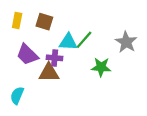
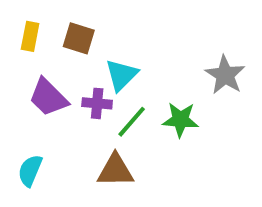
green line: (84, 40) -> (132, 122), moved
cyan triangle: (68, 42) -> (121, 75), turned -48
brown triangle: (49, 73) -> (115, 170), moved

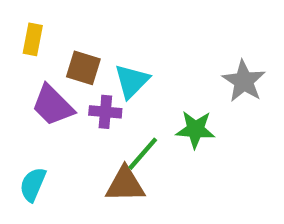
brown square: (79, 38) -> (83, 68), moved
green line: (132, 122) -> (143, 154), moved

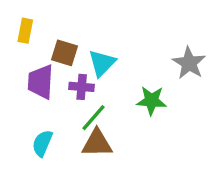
purple trapezoid: (53, 105) -> (41, 82), turned 48
green line: (143, 154) -> (93, 118), moved
cyan semicircle: (33, 184) -> (42, 143), moved

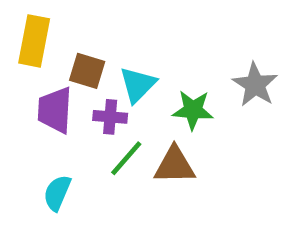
yellow rectangle: (25, 31) -> (34, 41), size x1.5
green star: (151, 101) -> (193, 110), moved
brown triangle: (97, 143) -> (175, 165), moved

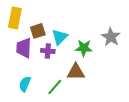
brown square: (87, 71) -> (38, 31), turned -35
green line: (126, 158) -> (55, 87), moved

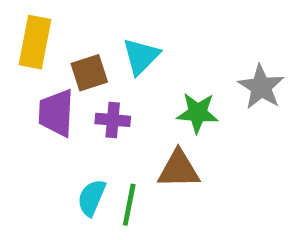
cyan triangle: (60, 37) -> (141, 56), moved
cyan semicircle: (25, 84) -> (92, 198), moved
green line: (55, 87) -> (129, 205), turned -30

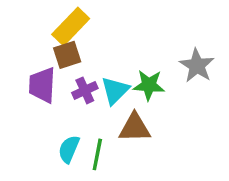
yellow rectangle: (35, 42) -> (71, 26), moved, turned 33
cyan triangle: (141, 56) -> (115, 90), moved
purple cross: (113, 120) -> (85, 90), turned -30

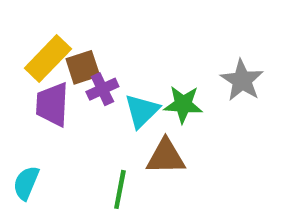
yellow rectangle: (71, 26) -> (48, 59), moved
purple cross: (85, 90) -> (102, 89), moved
cyan semicircle: (69, 149) -> (26, 183), moved

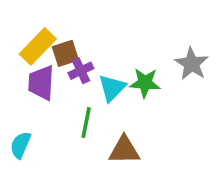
brown triangle: (166, 157) -> (124, 150), moved
green line: (120, 189) -> (86, 122), moved

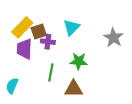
purple cross: (81, 71) -> (48, 42), turned 32
green star: (145, 83) -> (79, 61), moved
cyan triangle: (112, 88) -> (71, 27), moved

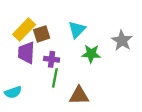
purple cross: (48, 42) -> (52, 59), moved
green star: (79, 61) -> (91, 54), moved
cyan semicircle: (12, 86) -> (13, 92), turned -133

